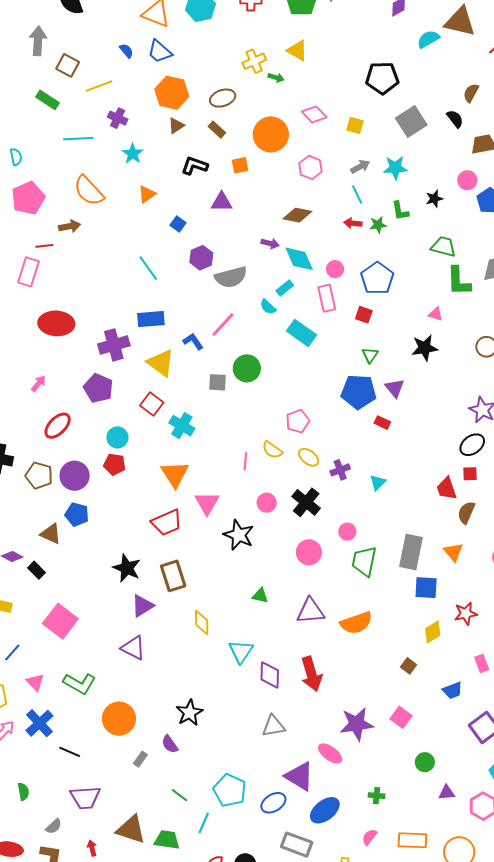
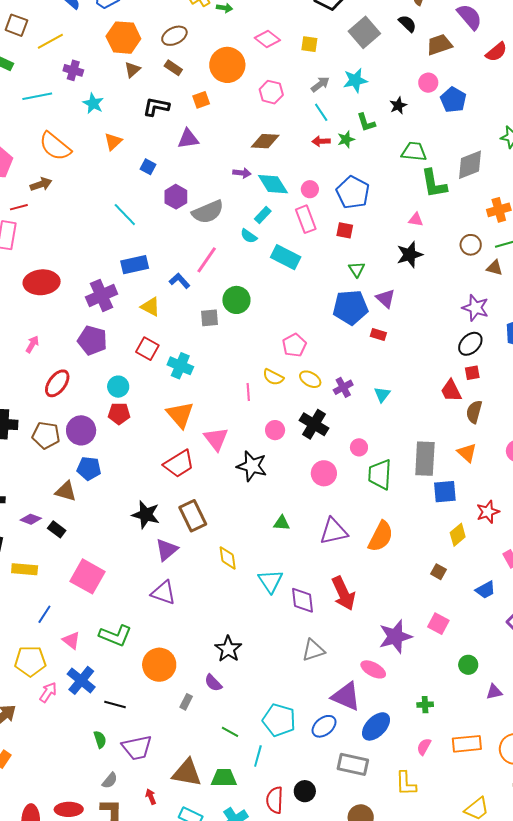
yellow triangle: (161, 363) -> (150, 307), size x0.7
orange semicircle: (356, 623) -> (381, 536), turned -36
green semicircle: (23, 792) -> (100, 739), moved

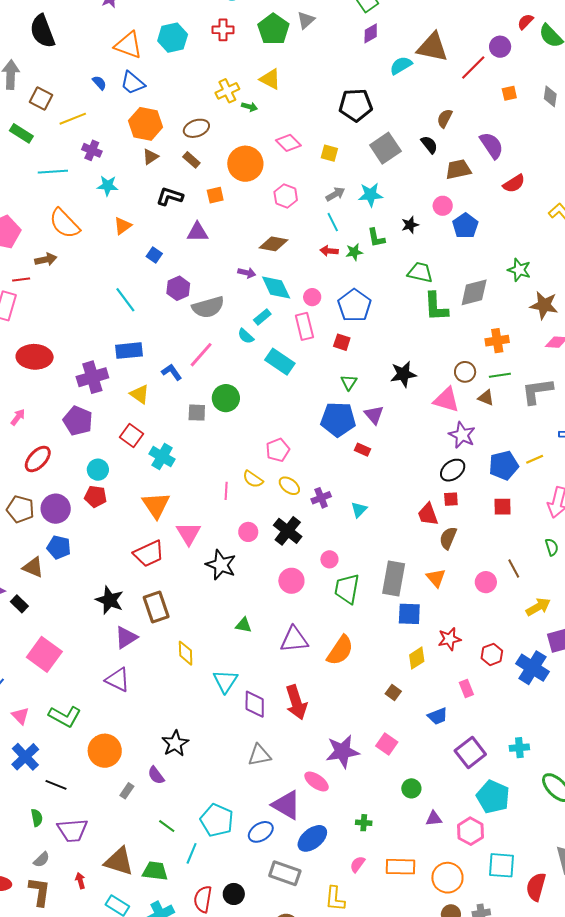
cyan star: (93, 103) -> (108, 186), turned -30
pink triangle: (416, 220) -> (446, 400), moved, size x1.8

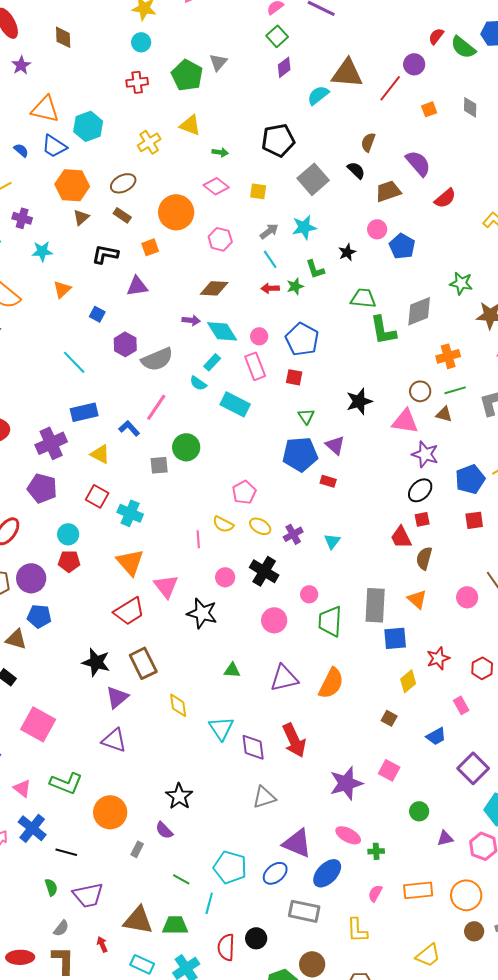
cyan hexagon: (173, 38) -> (88, 126), moved
green arrow: (250, 107) -> (220, 152), moved
pink ellipse: (317, 781) -> (348, 835), moved

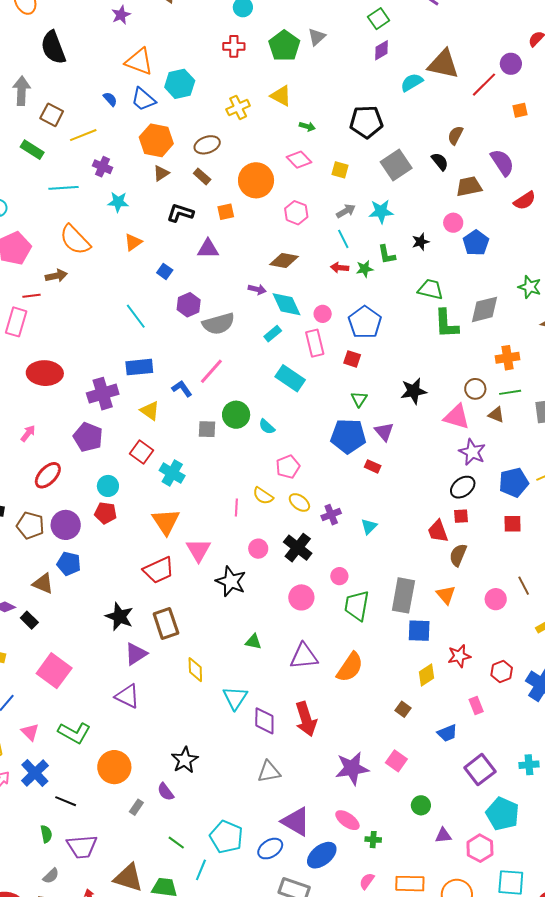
cyan semicircle: (198, 383) -> (267, 427), moved

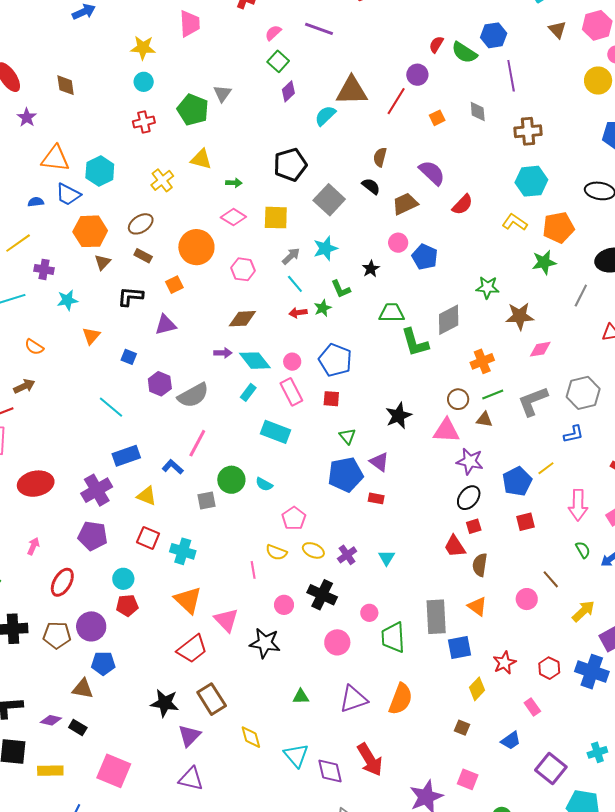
blue semicircle: (110, 99) -> (36, 202), turned -42
yellow square: (340, 170) -> (276, 218), size x1.5
orange semicircle: (75, 240) -> (34, 347), size x0.6

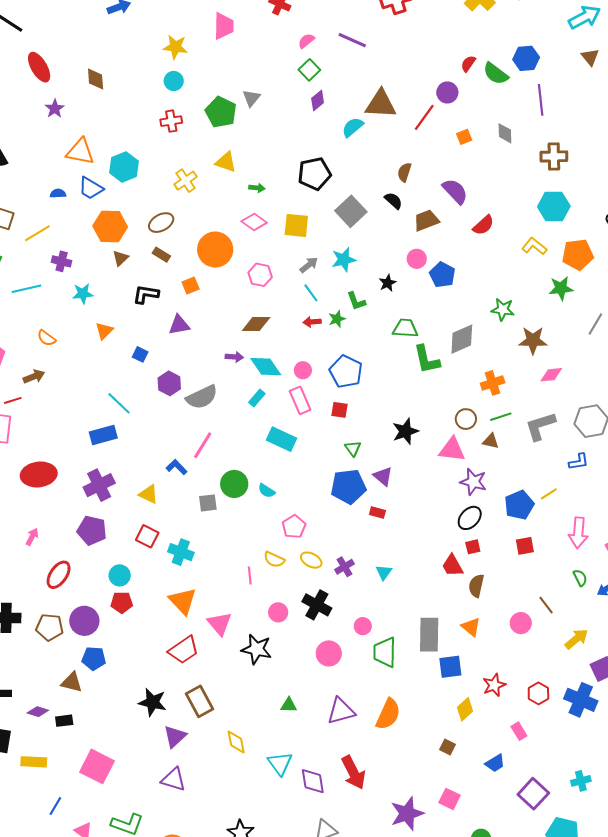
blue rectangle: (126, 456) -> (103, 435), moved
black rectangle: (78, 727) -> (64, 721), turned -42

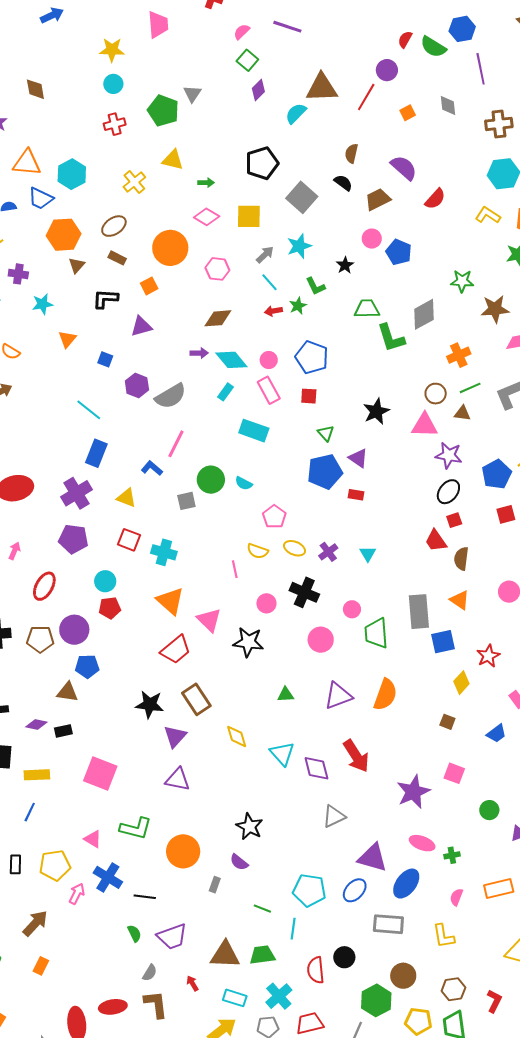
blue rectangle: (103, 435) -> (96, 453), moved, turned -48
blue line: (55, 806) -> (30, 812), moved

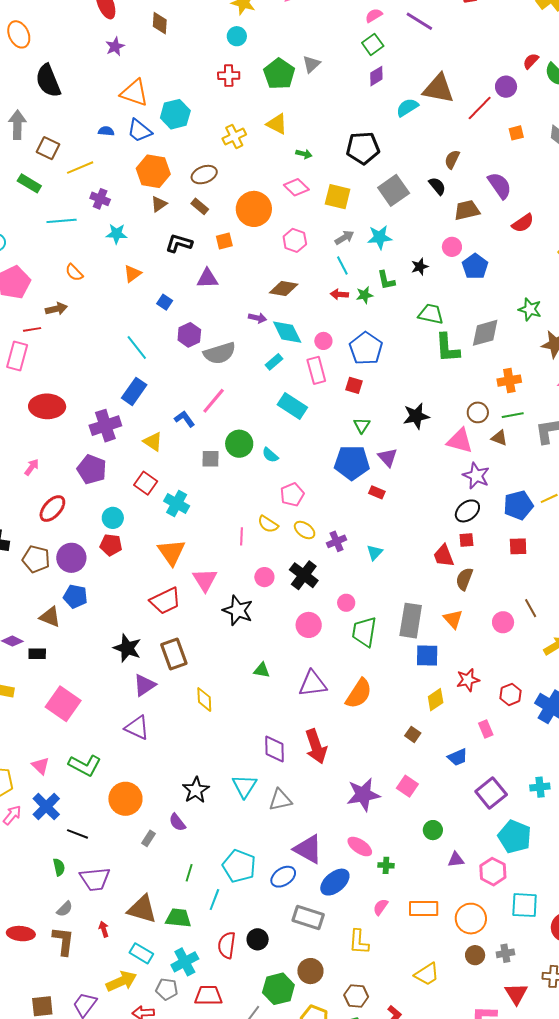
cyan triangle: (282, 754) -> (244, 786), moved
green line: (262, 909) -> (189, 873), turned 72

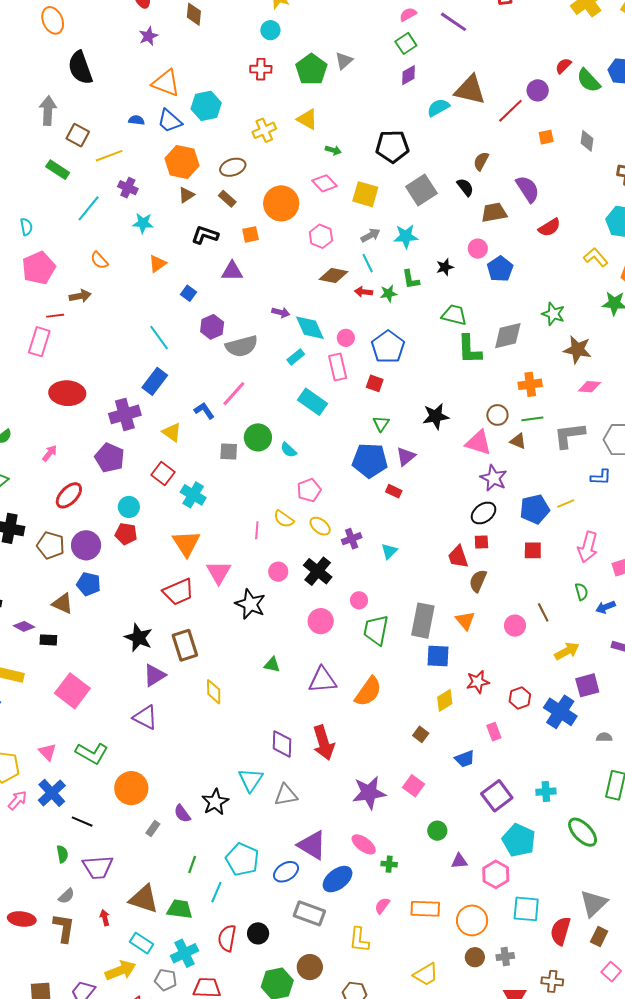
cyan line: (62, 221) -> (89, 208), turned -48
brown diamond: (284, 288) -> (334, 275), moved
purple triangle: (388, 457) -> (406, 456), turned 30
black star: (196, 790) -> (215, 802), moved

